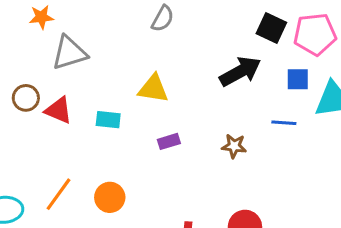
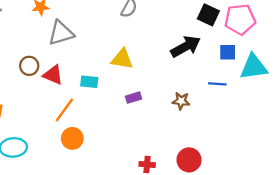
orange line: (58, 194) -> (64, 110), moved
orange circle: (110, 197) -> (72, 138), moved

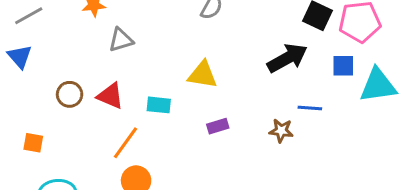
gray triangle: (61, 33) -> (121, 40), size x0.7
brown circle: (29, 66) -> (70, 94), moved
blue line: (217, 84) -> (310, 108), moved

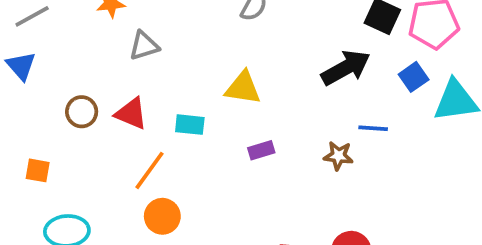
blue square: (343, 66) -> (414, 77), turned -35

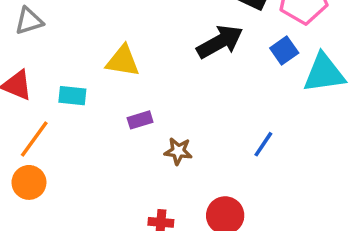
blue line: (373, 128) -> (263, 144), moved, turned -60
brown star: (338, 156) -> (178, 151), moved
orange circle: (162, 216) -> (29, 182), moved

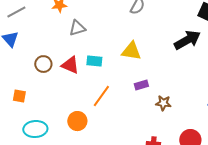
cyan rectangle: (72, 96) -> (94, 61), moved
orange line: (34, 139) -> (101, 96), moved

